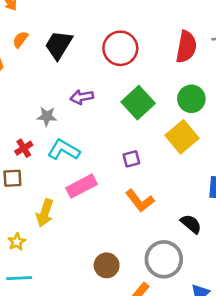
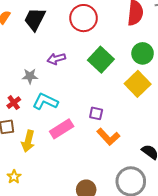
purple square: (131, 159) -> (96, 113), moved, turned 32
yellow arrow: (45, 213) -> (28, 141), moved

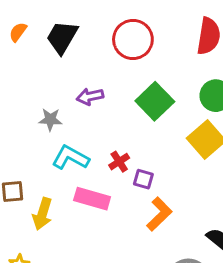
red cross: (14, 103) -> (119, 162), moved
pink rectangle: (62, 129) -> (92, 199), turned 45
orange L-shape: (108, 137) -> (159, 214), turned -95

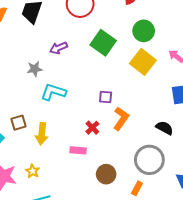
red cross: (119, 162) -> (92, 128), moved
pink rectangle: (92, 199) -> (78, 150), moved, size x0.7

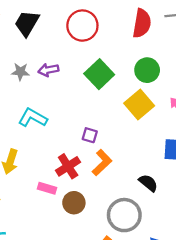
gray star: (35, 69) -> (20, 72), moved
red cross: (92, 128) -> (68, 166), size x1.5
brown circle: (106, 174) -> (74, 203), moved

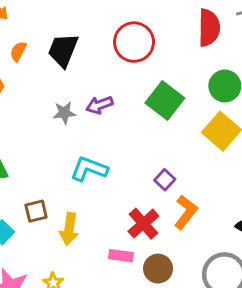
purple square: (90, 135) -> (165, 180), turned 35

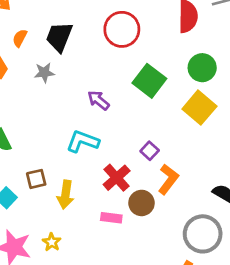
purple arrow: (100, 105) -> (98, 100), moved, turned 60
gray star: (64, 113) -> (44, 73), moved
red cross: (143, 224) -> (117, 178), moved
brown circle: (158, 269) -> (142, 203), moved

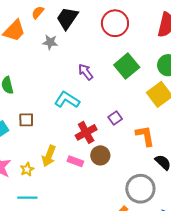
orange L-shape: (168, 179) -> (145, 136), moved, turned -60
yellow arrow: (65, 195) -> (49, 156), moved

